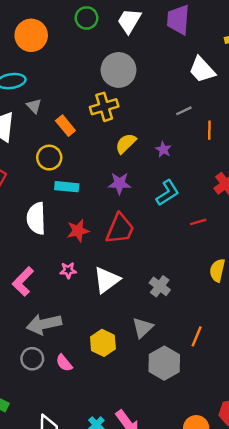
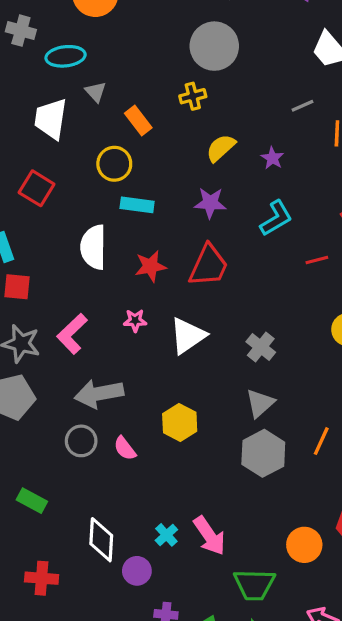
yellow cross: (104, 107) -> (193, 96), size x0.7
gray triangle: (143, 328) -> (260, 403), moved
orange line: (197, 336) -> (321, 441), moved

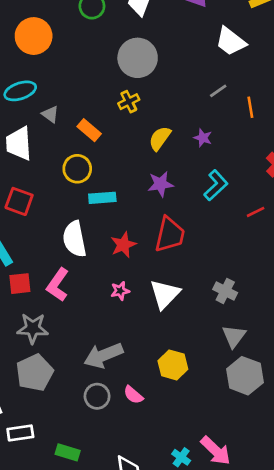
pink L-shape: (72, 334) -> (58, 285), moved

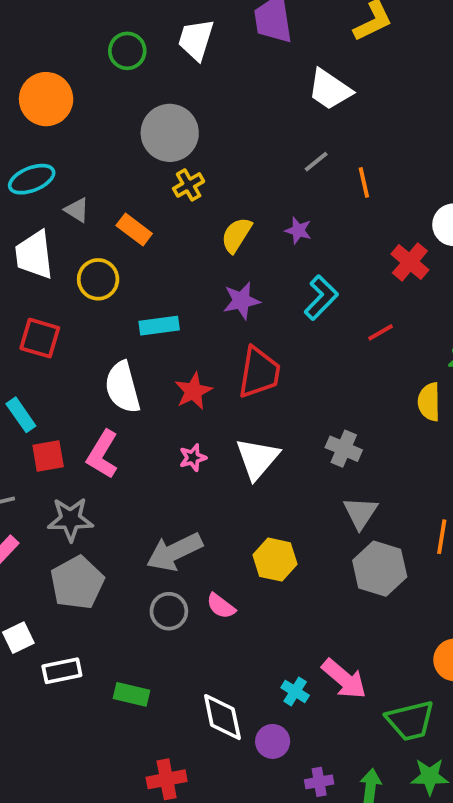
gray circle: (138, 58) -> (170, 133), moved
yellow circle: (77, 169) -> (98, 279), moved

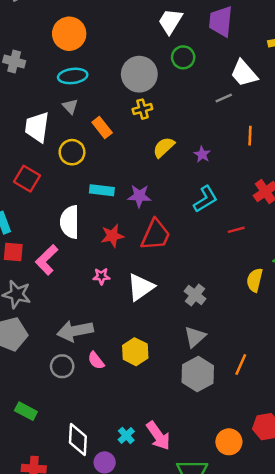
green circle: (127, 51) -> (183, 57), moved
gray line: (316, 162) -> (224, 98), moved
cyan ellipse: (32, 179) -> (73, 76), moved
purple star: (242, 301) -> (139, 196), moved
pink semicircle: (221, 606) -> (96, 361), moved

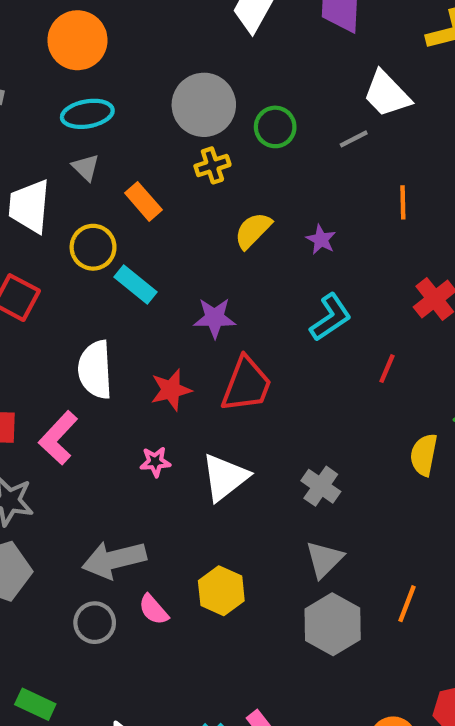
green circle: (183, 57) -> (275, 127), moved
cyan rectangle: (102, 190) -> (135, 284), moved, turned 35
red line: (236, 230) -> (387, 369), turned -49

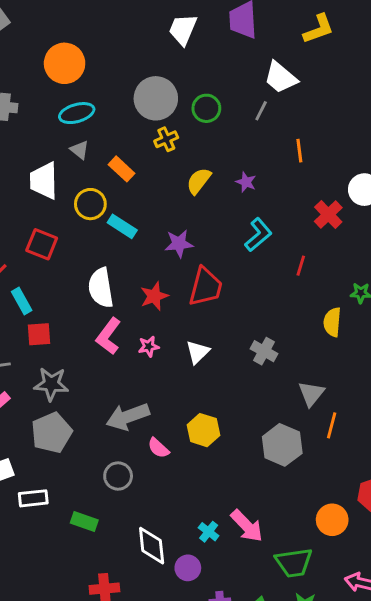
gray line: (354, 139) -> (261, 111), turned -30
pink L-shape: (58, 438) -> (108, 336), moved
white triangle: (225, 477) -> (198, 352), size x0.7
gray triangle: (324, 559) -> (311, 394), moved
gray circle: (95, 623) -> (118, 476), moved

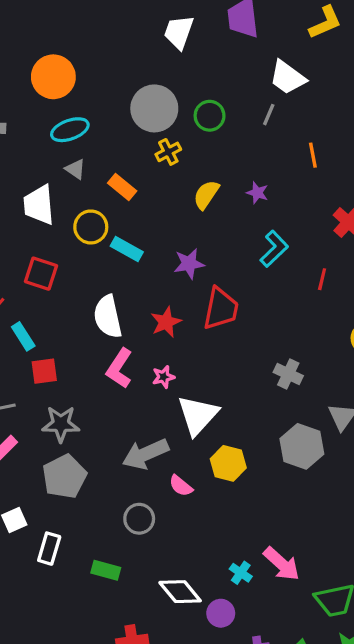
white triangle: (198, 352) -> (198, 415), moved, size x1.6
gray hexagon: (282, 445) -> (302, 446), moved
white rectangle: (33, 498) -> (49, 549), turned -64
white diamond: (152, 546) -> (180, 592), turned -30

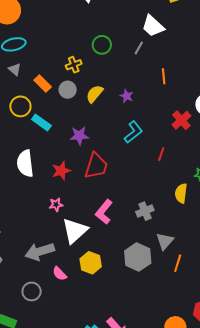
gray circle: (154, 108) -> (68, 90), moved, size x0.6
pink L-shape: (119, 368) -> (104, 212), moved
gray cross: (288, 374) -> (145, 211), moved, turned 36

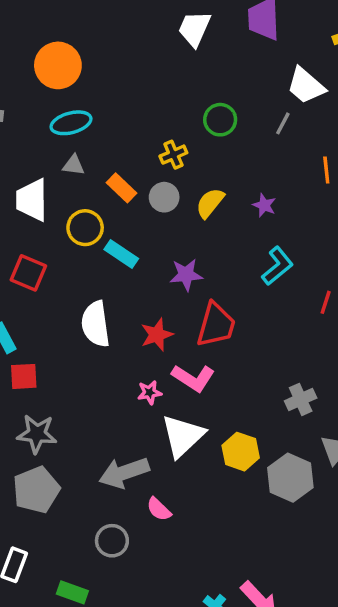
gray triangle: (15, 69) -> (74, 165), turned -32
pink L-shape: (104, 212) -> (193, 378), moved, turned -95
yellow hexagon: (91, 263) -> (241, 452), moved

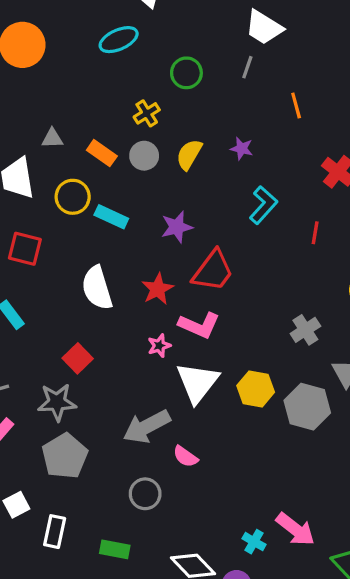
cyan ellipse: (71, 123) -> (119, 40), moved
red trapezoid: (216, 325) -> (213, 271), turned 30
red square: (24, 376) -> (78, 358), moved, turned -32

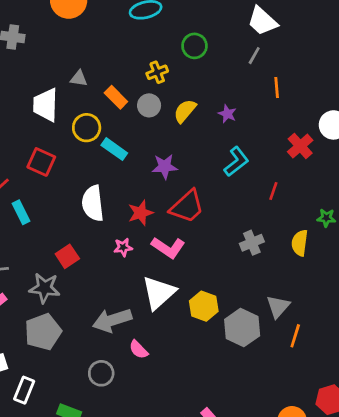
gray line: (247, 67) -> (254, 56), moved
gray cross: (305, 330) -> (252, 243), moved
pink star: (159, 346) -> (123, 247), moved

